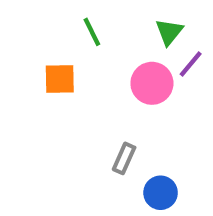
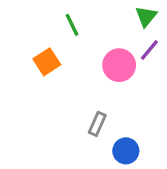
green triangle: (169, 32) -> (146, 16), moved
orange square: (60, 79) -> (47, 62), turned -32

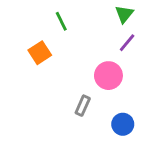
pink circle: (119, 65) -> (108, 76), moved
blue circle: (126, 151) -> (123, 124), moved

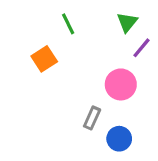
green triangle: (124, 14) -> (127, 22), moved
blue circle: (123, 124) -> (119, 139), moved

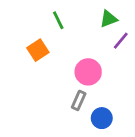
green triangle: (127, 22) -> (109, 19), turned 30
pink circle: (121, 84) -> (88, 72), moved

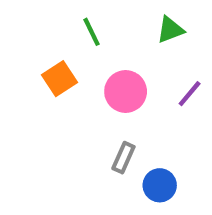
purple line: (121, 41) -> (190, 94), moved
pink circle: (88, 72) -> (126, 91), moved

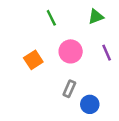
orange square: (60, 79) -> (33, 60), moved
purple line: (190, 94) -> (107, 53), turned -63

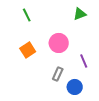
green line: (51, 18) -> (27, 15), moved
purple line: (107, 53) -> (84, 61), moved

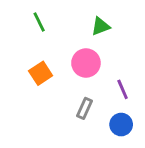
green triangle: (80, 14) -> (101, 26), moved
blue circle: (75, 87) -> (121, 125), moved

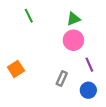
pink circle: (86, 63) -> (73, 40), moved
orange square: (41, 73) -> (16, 69), moved

